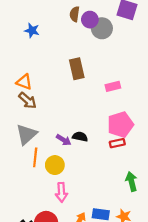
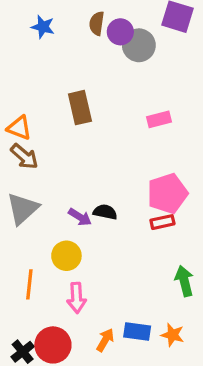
blue star: (32, 30) -> (43, 27), moved
brown rectangle: (77, 69) -> (80, 108), moved
pink rectangle: (113, 86) -> (159, 119), moved
orange line: (35, 157) -> (29, 284), moved

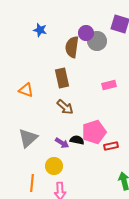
brown semicircle: (97, 23) -> (72, 47), moved, size x1.5
brown arrow: (24, 156) -> (65, 107), moved
pink pentagon: (167, 193) -> (94, 132), moved

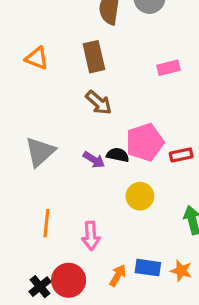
orange triangle: (26, 90) -> (37, 58), moved
red rectangle: (111, 146) -> (181, 155), moved
yellow circle: (54, 166) -> (140, 196), moved

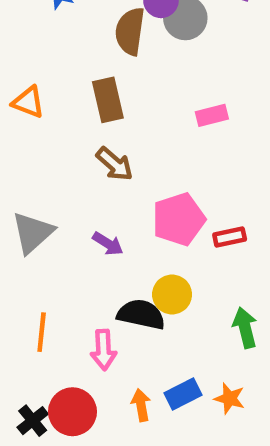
black semicircle: (118, 155) -> (141, 314), moved, size x1.5
blue rectangle: (148, 268) -> (183, 394), turned -35
orange arrow: (118, 275) -> (141, 405), turned -40

